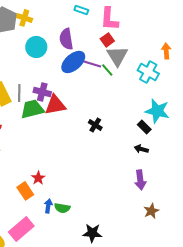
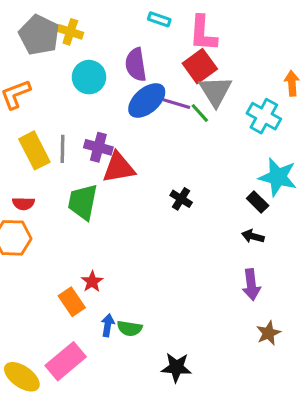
red square: (107, 40) -> (200, 66), size x1.5
green trapezoid: (32, 109) -> (83, 202), moved, turned -65

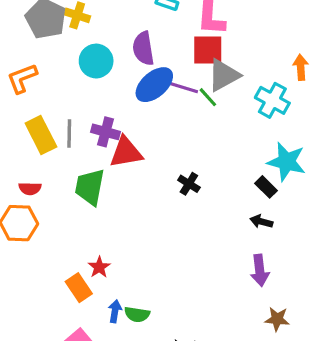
red square: (200, 66) -> (208, 50), turned 36
gray triangle: (215, 91) -> (224, 75), turned 33
brown star: (268, 333) -> (277, 319), turned 30

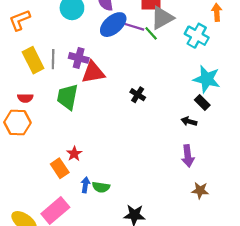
black rectangle: (266, 187) -> (202, 102), moved

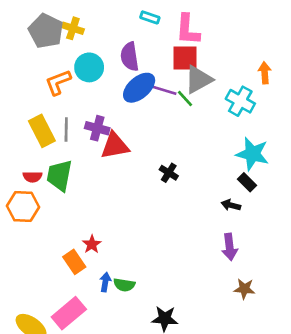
orange L-shape: (20, 20) -> (58, 82), moved
green trapezoid: (68, 97) -> (59, 175), moved

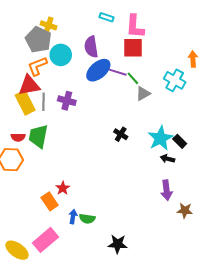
gray pentagon: (46, 31) -> (38, 40), moved
gray triangle: (198, 80) -> (143, 94), moved, size x0.7
red triangle: (115, 146) -> (29, 85), moved
cyan star: (252, 154) -> (160, 138), moved, turned 30
brown star: (244, 289) -> (185, 210), moved

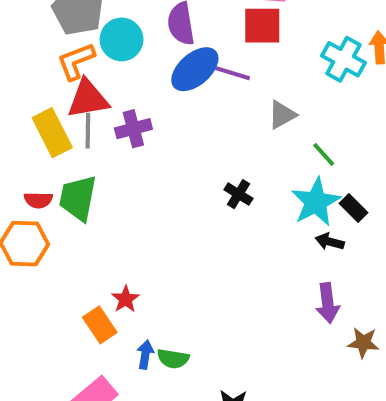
green line: (133, 78) -> (324, 154), moved
cyan cross: (175, 80) -> (344, 59), moved
red triangle: (29, 85) -> (88, 99), moved
purple cross: (67, 101) -> (133, 129), turned -30

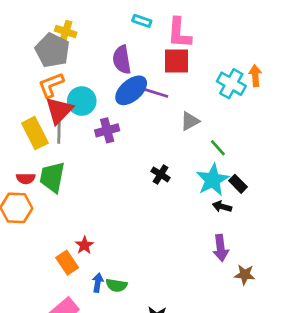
cyan circle: (122, 39) -> (82, 101), moved
red triangle: (88, 99) -> (59, 110), turned -36
purple cross: (133, 129) -> (107, 130), moved

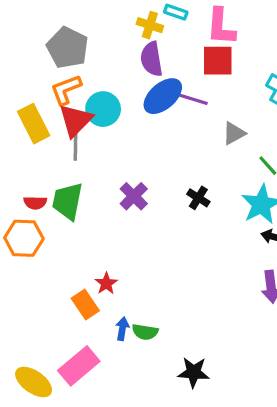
yellow cross: (66, 32) -> (150, 25), moved
purple cross: (107, 130) -> (134, 196), moved, turned -30
yellow rectangle: (35, 133) -> (34, 124), moved

